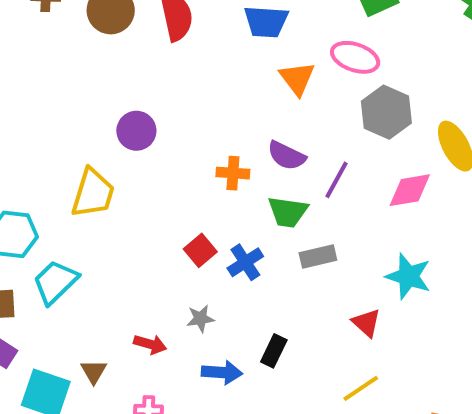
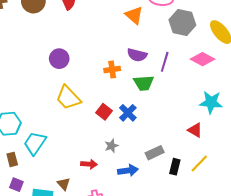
pink diamond: (410, 190) -> (202, 59), turned 50
yellow trapezoid: (93, 193) -> (68, 98), moved, turned 132
gray rectangle: (318, 256) -> (155, 153), moved
black rectangle: (274, 351) -> (175, 167), moved

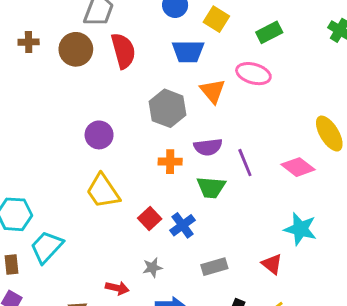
gray hexagon: (182, 22) -> (167, 108), moved
purple semicircle: (137, 55) -> (208, 147), turned -30
purple line: (165, 62) -> (245, 163), turned -48
gray rectangle: (155, 153) -> (214, 267), moved

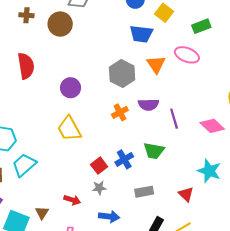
red semicircle: (123, 51) -> (26, 66), moved
orange cross: (170, 162) -> (120, 112), turned -35
green trapezoid: (211, 187) -> (154, 151), moved
red square: (150, 219) -> (99, 166), moved

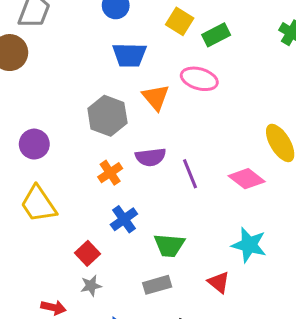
yellow square: (164, 13) -> (180, 21), moved
green trapezoid: (154, 151) -> (169, 245), moved
blue cross: (124, 159) -> (124, 219), moved

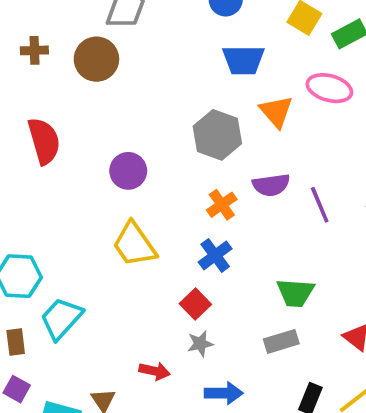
blue cross: (124, 219) -> (215, 255), moved

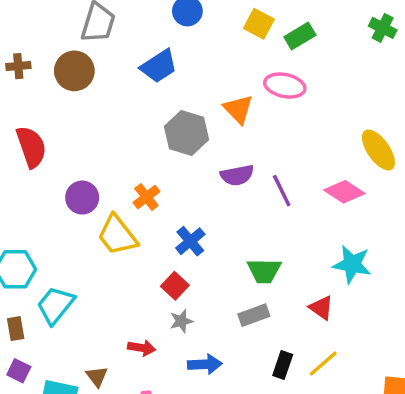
blue trapezoid: (243, 60) -> (159, 66), moved, turned -30
purple circle: (128, 171) -> (82, 198), moved
orange cross: (222, 205) -> (146, 197), moved

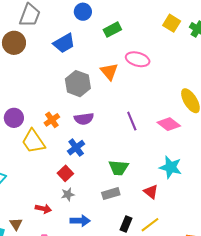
yellow square: (259, 24) -> (172, 23), moved
green rectangle: (300, 36) -> (112, 30), moved
purple semicircle: (237, 175) -> (84, 119), moved

